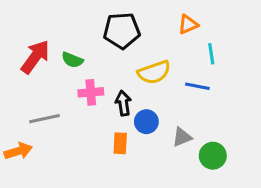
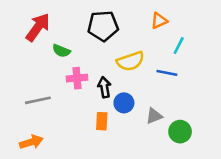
cyan line: (211, 54) -> (179, 46), turned 36
red arrow: (35, 57) -> (38, 27), moved
orange arrow: (18, 151) -> (31, 142), moved

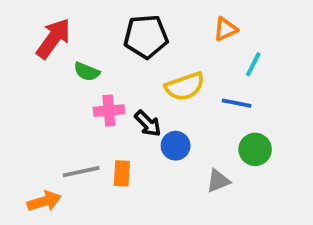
black arrow: (104, 87) -> (148, 123), turned 144
gray line: (38, 100) -> (81, 172), moved
gray triangle: (154, 116) -> (218, 181), moved
orange rectangle: (102, 121) -> (122, 173), moved
green circle: (180, 132) -> (255, 149), moved

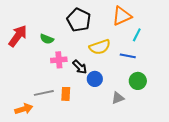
orange triangle: (225, 29) -> (122, 16), size x1.5
black pentagon: (146, 37) -> (79, 20), turned 30
red arrow: (53, 38) -> (18, 36), moved

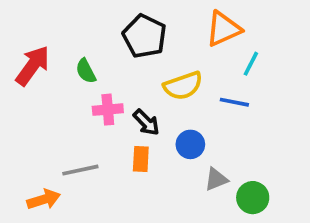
green semicircle: (47, 39) -> (86, 71), turned 40
blue circle: (95, 79) -> (190, 144), moved
green circle: (138, 81) -> (253, 198), moved
orange rectangle: (66, 94) -> (141, 159), moved

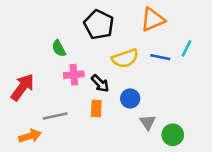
cyan line: (251, 64) -> (187, 48), moved
red arrow: (33, 66) -> (22, 87), moved
blue line: (234, 102) -> (160, 57), moved
gray triangle: (216, 179) -> (148, 122), turned -42

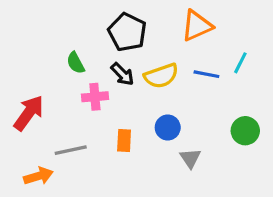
black arrow: (100, 83) -> (122, 74), moved
green circle: (173, 135) -> (245, 131), moved

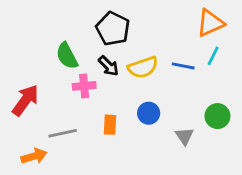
orange triangle: (197, 26) -> (210, 23), moved
green semicircle: (76, 63) -> (67, 56), size x1.4
gray triangle: (190, 158) -> (184, 136), moved

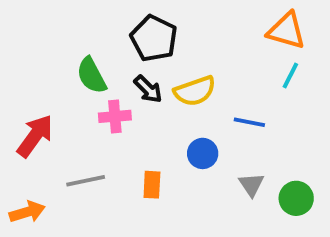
orange triangle: (210, 23) -> (286, 31), turned 40
blue line: (183, 66) -> (249, 122), moved
green circle: (217, 116) -> (296, 198), moved
orange rectangle: (110, 125) -> (152, 185), moved
orange arrow: (34, 156) -> (27, 212), moved

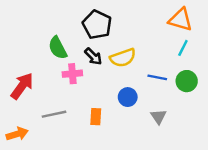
green circle: (296, 198) -> (187, 81), moved

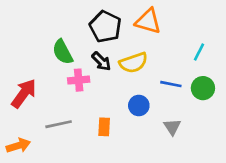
orange triangle: (181, 20) -> (148, 21), moved

